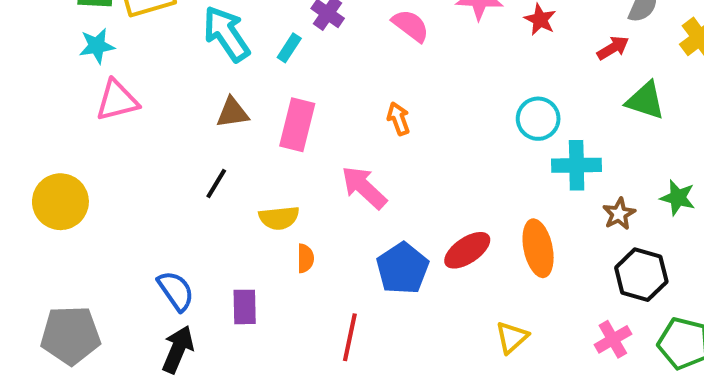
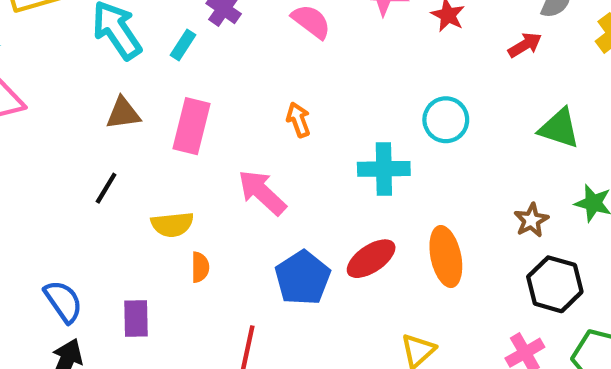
green triangle: (645, 100) -> (559, 128), moved
cyan cross: (577, 165) -> (384, 169), moved

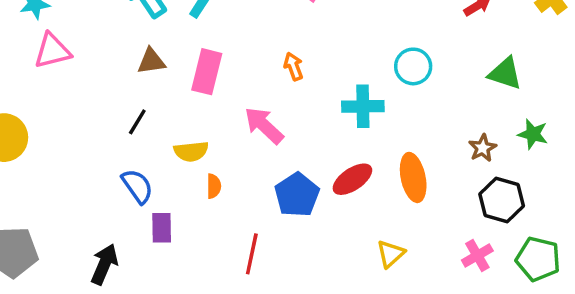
blue semicircle: (63, 301) -> (137, 186), moved

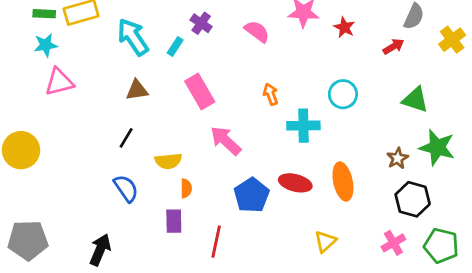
orange arrow: (293, 66) -> (271, 94), moved
pink rectangle: (207, 72) -> (200, 91), moved, turned -44
green star: (533, 134) -> (437, 147), size x1.5
red ellipse: (352, 179) -> (295, 183), turned 48
purple rectangle: (162, 228) -> (174, 221), moved

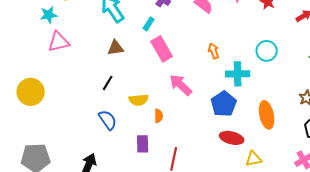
cyan rectangle: (175, 46) -> (149, 24), moved
red ellipse: (295, 183) -> (232, 138), moved
orange semicircle: (186, 188) -> (159, 116), moved
blue pentagon: (252, 195) -> (224, 104), moved
yellow triangle: (325, 242) -> (254, 159), turned 30

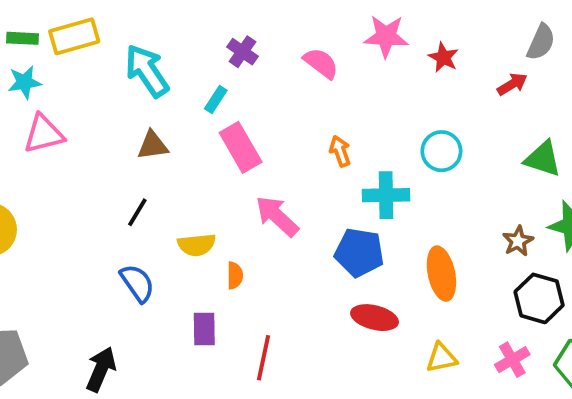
blue pentagon: (224, 104) -> (359, 253), turned -30
yellow triangle: (254, 159) -> (441, 358), moved

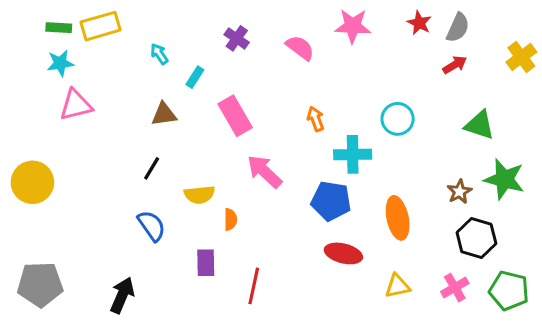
gray semicircle: (541, 42) -> (458, 28), moved
red star: (443, 57) -> (419, 23), moved
cyan arrow: (147, 71) -> (159, 54), size x0.5
cyan rectangle: (216, 99) -> (195, 77), moved

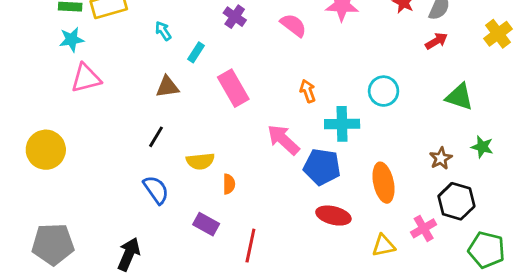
pink arrow: (265, 171) -> (283, 140), moved
green star: (504, 179) -> (482, 147), size x0.6
purple rectangle: (206, 263) -> (206, 224), turned -60
pink cross: (455, 288) -> (424, 228), moved

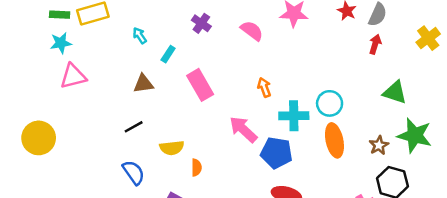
red arrow: (436, 41) -> (375, 44), turned -42
cyan circle: (384, 91) -> (330, 103), moved
black line: (156, 137) -> (134, 127), turned 30
green star: (482, 147) -> (415, 135), size x1.8
orange ellipse: (384, 183) -> (334, 140), moved

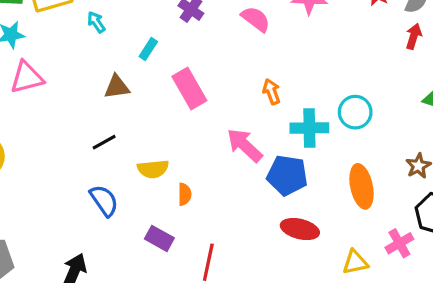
cyan arrow: (140, 36) -> (96, 22), moved
orange ellipse: (334, 140) -> (362, 186), moved

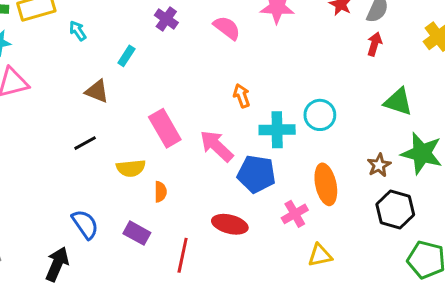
brown triangle: (117, 87) -> (97, 91), turned 30
pink rectangle: (189, 88) -> (165, 128), moved
blue semicircle: (104, 201) -> (85, 224), moved
red ellipse: (300, 229) -> (230, 224), moved
pink cross: (399, 243) -> (295, 214), moved

